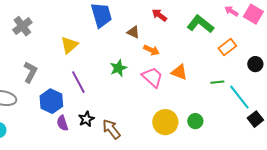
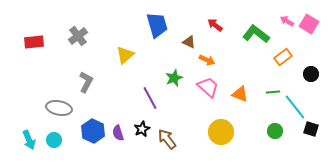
orange triangle: (179, 72) -> (240, 94), moved
purple line: (78, 82) -> (150, 98), moved
blue hexagon: (51, 101) -> (93, 131), moved
black square: (255, 119) -> (311, 129), turned -35
green circle: (195, 121) -> (275, 131), moved

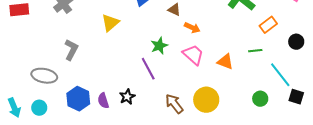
green line: (273, 92) -> (255, 51), moved
purple line: (150, 98) -> (148, 69), moved
brown arrow: (167, 139) -> (174, 104), moved

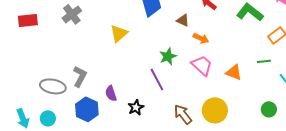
gray L-shape: (71, 50) -> (80, 76), moved
purple semicircle: (103, 101) -> (111, 93), moved

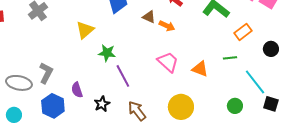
orange arrow: (201, 38) -> (167, 26), moved
green star: (168, 56) -> (107, 53), moved, turned 30
brown arrow: (183, 114) -> (137, 111), moved

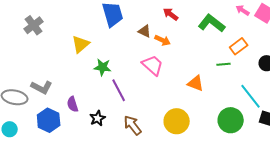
green line: (230, 58) -> (224, 64), moved
pink trapezoid: (168, 62) -> (153, 65), moved
gray L-shape: (46, 73) -> (42, 87), turned 90
green circle: (235, 106) -> (231, 120), size x1.6

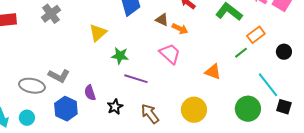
green line: (224, 64) -> (241, 53), turned -32
purple line: (119, 90) -> (136, 79), turned -45

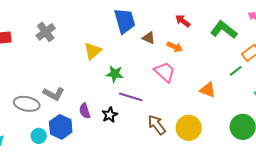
brown triangle: (162, 20) -> (149, 38), moved
black star: (115, 107) -> (110, 115), moved
brown arrow: (150, 114) -> (157, 125), moved
cyan circle: (27, 118) -> (39, 136), moved

